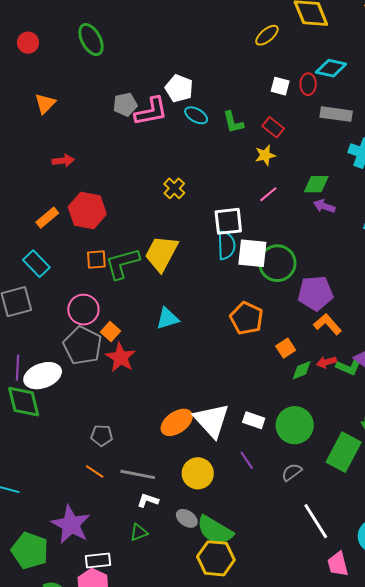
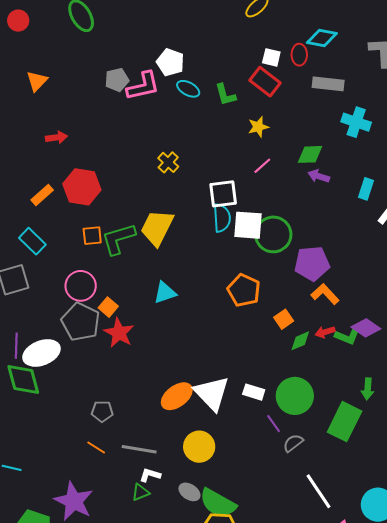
red rectangle: (273, 127) -> (265, 82), moved, size x1.4
purple line: (247, 460) -> (274, 424), moved
green triangle: (139, 532) -> (140, 492), moved

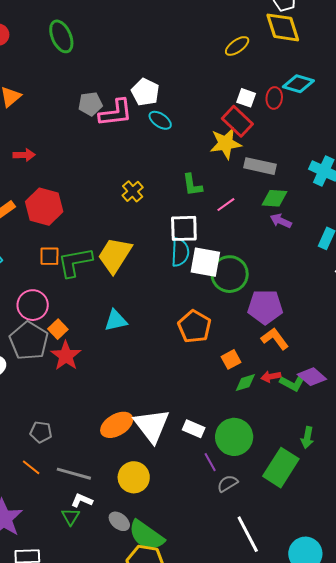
gray rectangle: (328, 84) -> (260, 166), moved
green L-shape: (225, 95) -> (192, 185), moved
yellow star: (258, 127) -> (226, 143), moved, size x1.5
green triangle: (140, 492) -> (71, 517), turned -42

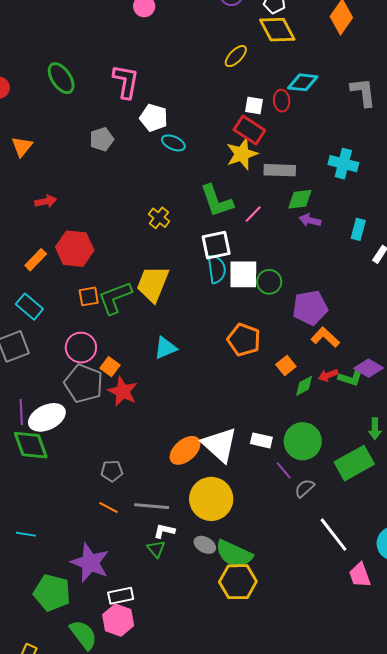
pink L-shape: (116, 113) -> (126, 81), moved, turned -63
green L-shape: (192, 185) -> (217, 201), size x1.5
green circle: (230, 274) -> (269, 282), size x0.7
green rectangle: (281, 468) -> (354, 463), turned 39
yellow circle: (134, 477) -> (211, 499), size x1.4

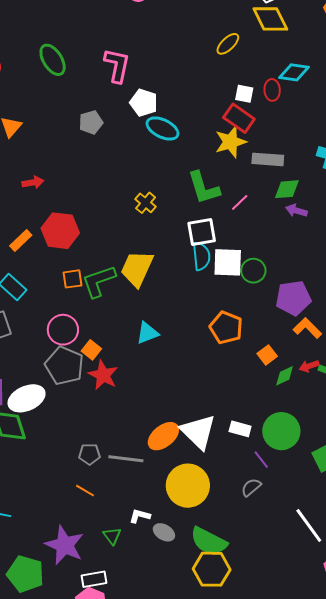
cyan ellipse: (173, 143) -> (162, 128), size x1.4
gray semicircle: (305, 488) -> (251, 487), moved
gray line: (152, 506) -> (126, 459), moved
gray ellipse: (205, 545) -> (164, 532), moved
green triangle: (156, 549) -> (112, 536), moved

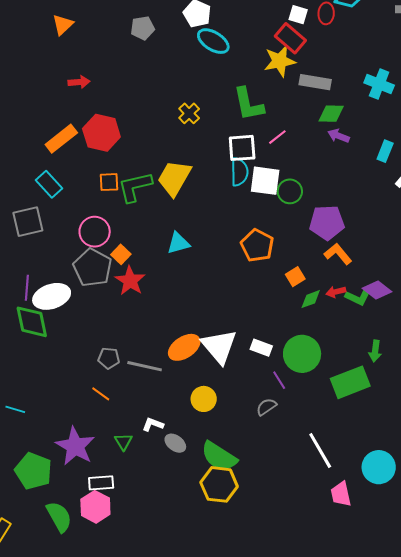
pink line: (240, 202) -> (277, 137), moved
orange rectangle: (21, 240) -> (61, 139), size x1.4
yellow circle: (188, 486) -> (204, 399), size x0.6

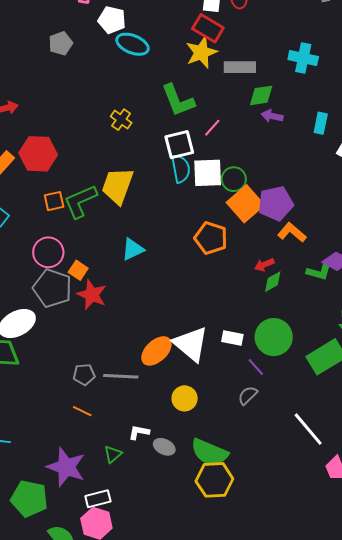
orange square: (295, 277) -> (245, 204), moved, size x1.8
red arrow: (336, 292) -> (264, 265), moved
green triangle: (123, 442) -> (113, 454), turned 30

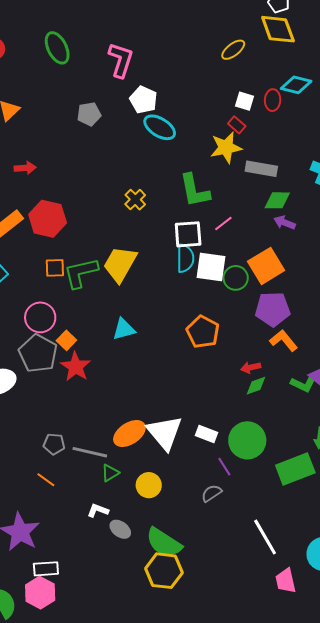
red rectangle: (208, 28) -> (237, 125), size x0.6
orange square: (245, 204) -> (266, 266), moved
green triangle: (113, 454) -> (110, 473), moved

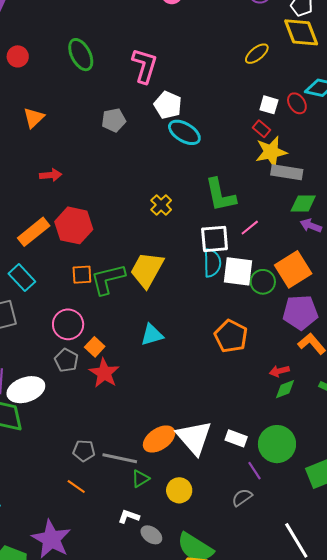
red ellipse: (273, 100) -> (297, 103), turned -35
yellow star: (226, 148) -> (271, 152), moved
gray pentagon: (38, 353) -> (66, 360), size x0.6

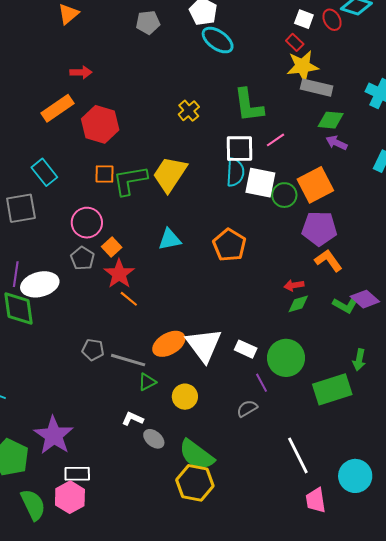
orange rectangle: (34, 232) -> (57, 108), moved
orange pentagon: (231, 336) -> (229, 245), moved
orange line: (76, 487) -> (129, 299), moved

